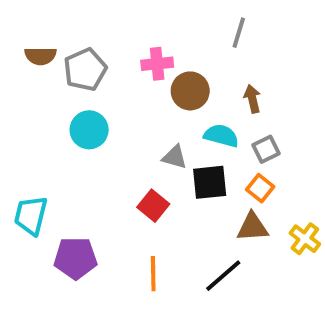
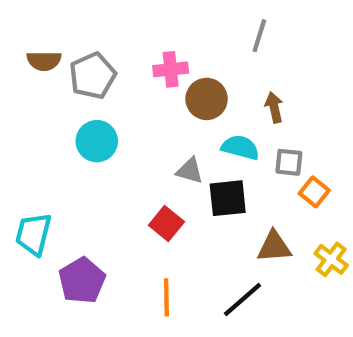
gray square: (266, 149) -> (289, 162), turned 32
orange square: (260, 188) -> (314, 192), moved
purple pentagon: (75, 258) -> (82, 281), turned -30

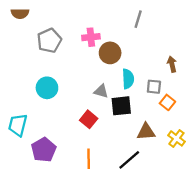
brown semicircle: (44, 61) -> (20, 14), moved
brown arrow: (274, 107) -> (172, 64), moved
cyan circle: (97, 141) -> (47, 88), moved
cyan semicircle: (240, 147) -> (128, 79), turned 72

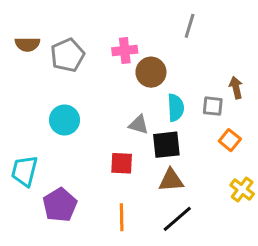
brown semicircle: (20, 14) -> (27, 44), moved
gray square: (154, 87) -> (213, 106), moved
red square: (89, 119) -> (122, 163), turned -36
brown triangle: (146, 132) -> (171, 180), moved

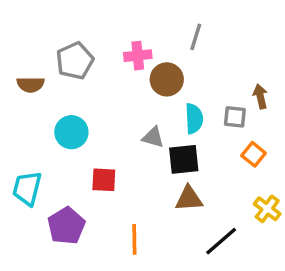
gray line: (190, 26) -> (196, 37), moved
brown semicircle: (27, 44) -> (31, 85), moved
red square: (122, 163) -> (104, 180), moved
black line: (177, 219) -> (221, 241), moved

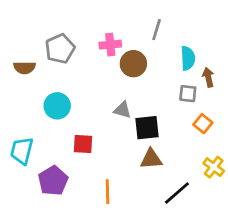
cyan semicircle: (194, 119) -> (188, 58), moved

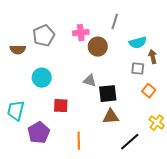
cyan semicircle: (188, 58) -> (138, 43), turned 78

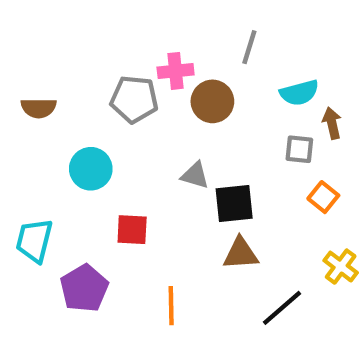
gray pentagon: (44, 36) -> (134, 99), moved, turned 30

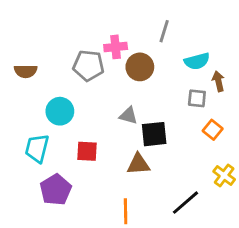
cyan trapezoid: (34, 240) -> (37, 148), moved
brown triangle: (241, 254) -> (138, 164), moved
orange line: (171, 306) -> (126, 211), moved

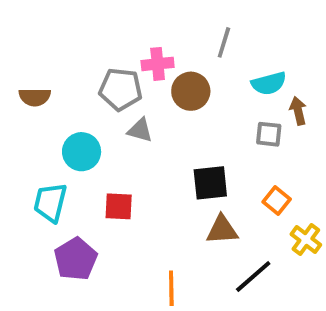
gray triangle: (128, 115) -> (140, 130), moved
orange square: (213, 130) -> (277, 200), moved
brown triangle: (138, 164) -> (222, 230), moved

